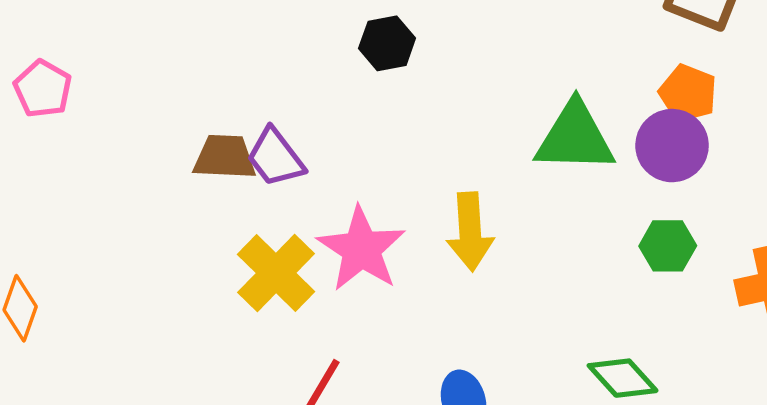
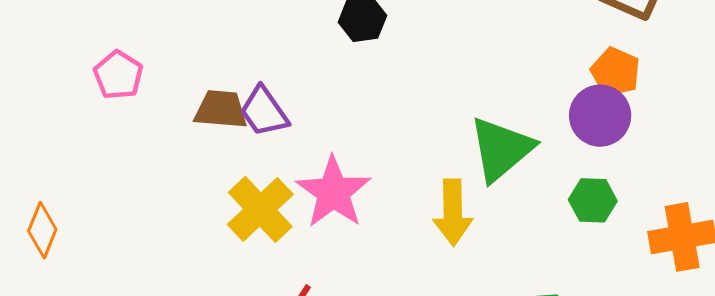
pink pentagon: (43, 89) -> (118, 75), moved
green triangle: (575, 137) -> (501, 149), moved, turned -44
yellow arrow: (470, 232) -> (453, 212), moved

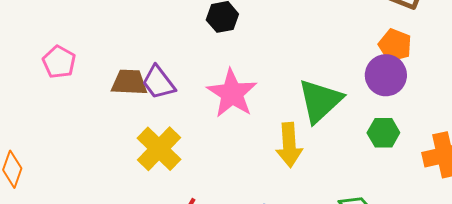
pink star: (333, 192) -> (232, 93), moved

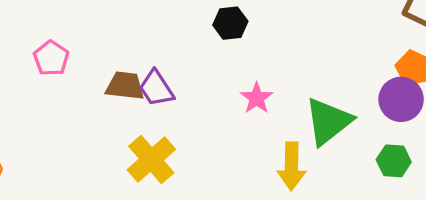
pink star: (232, 93) -> (257, 98), moved, size x0.6

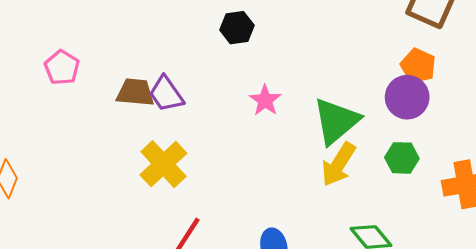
yellow arrow: (291, 166) -> (339, 164), moved, turned 33

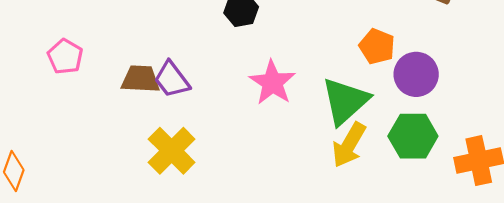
orange pentagon: (418, 66) -> (377, 46), moved
pink star: (265, 100) -> (272, 83), size x1.4
green hexagon: (402, 158) -> (413, 136), size x1.4

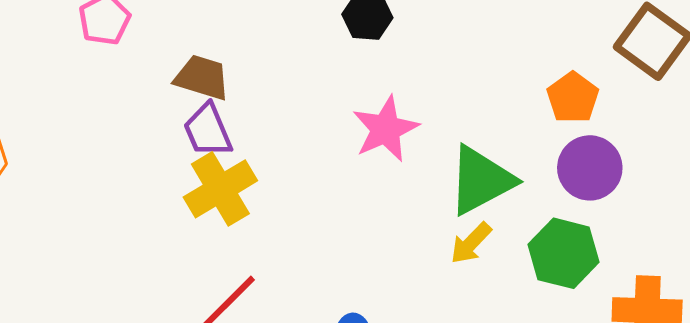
orange pentagon: (377, 46) -> (573, 98), moved
purple trapezoid: (172, 80) -> (208, 130), moved
yellow arrow: (349, 145) -> (471, 243), size x0.7

